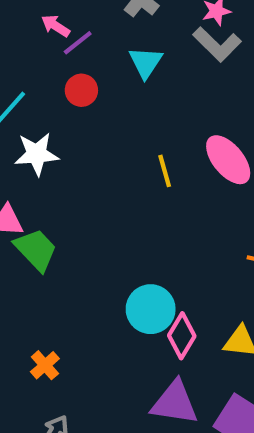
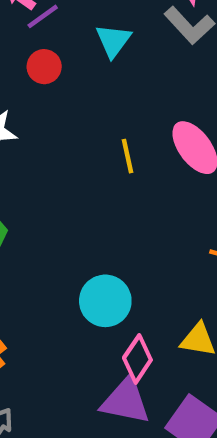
pink diamond: (182, 336) -> (137, 359), moved

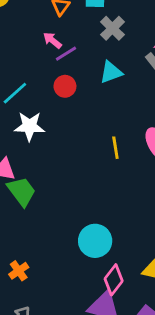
cyan triangle: (113, 41) -> (111, 72), turned 30

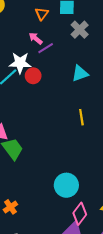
cyan triangle: (111, 72) -> (80, 73), moved
red circle: (65, 86) -> (33, 76), moved
white star: (29, 126) -> (20, 63), moved

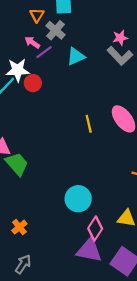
gray cross: (80, 30) -> (56, 30), moved
cyan triangle: (80, 73) -> (76, 56), moved

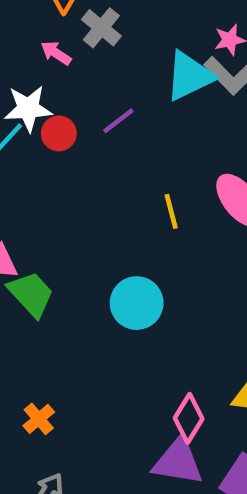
purple line: (44, 52) -> (118, 121), moved
cyan triangle: (76, 56) -> (189, 76), moved, size x1.4
cyan circle: (78, 199) -> (137, 303), moved

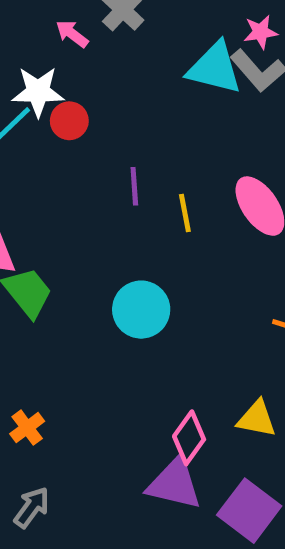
cyan triangle: (189, 76) -> (214, 68), turned 36
purple line: (118, 121) -> (134, 186), moved, turned -60

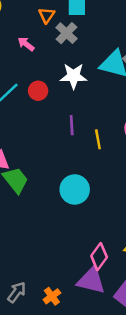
pink arrow: (72, 34) -> (26, 44), moved
white star: (38, 92) -> (74, 76), moved
orange cross: (27, 428) -> (52, 296), moved

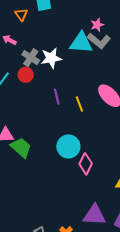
gray cross: (66, 33) -> (31, 58), moved
pink diamond: (99, 257) -> (86, 164), moved

